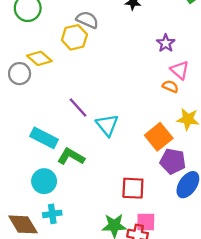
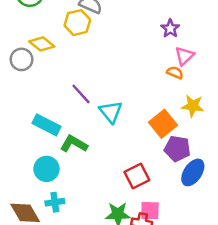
pink triangle: (180, 70) -> (184, 56), turned 36
red square: (133, 188) -> (137, 176), turned -30

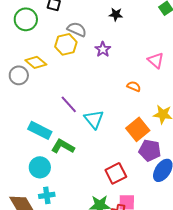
purple star: (170, 29) -> (103, 49), moved
pink triangle: (184, 56) -> (156, 60), moved, turned -36
orange semicircle: (175, 73) -> (134, 86), moved

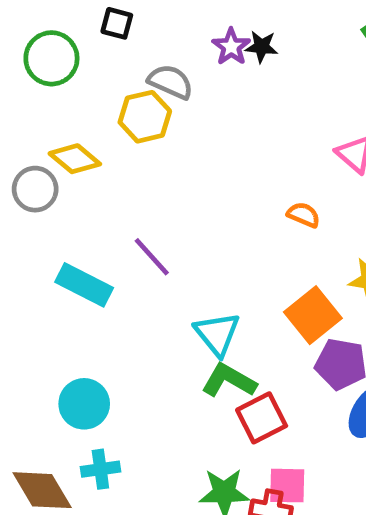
purple star: (103, 49) -> (231, 47), moved
cyan triangle: (94, 119) -> (217, 334), moved
cyan rectangle: (40, 130) -> (84, 285), moved
green L-shape: (63, 146) -> (229, 380), moved

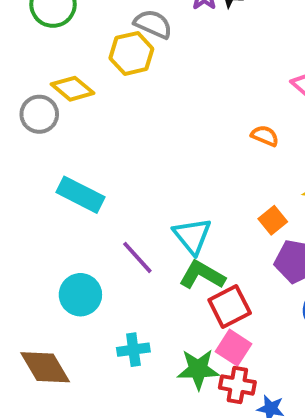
purple line: (152, 257) -> (137, 257), moved
orange square: (313, 315) -> (273, 220), size x0.6
cyan cross: (100, 469) -> (133, 350), moved
pink square: (287, 486) -> (233, 348), moved, turned 32

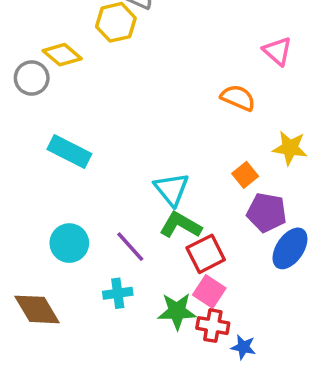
orange semicircle: (265, 136) -> (238, 98), size x1.4
purple line: (137, 257) -> (130, 247), moved

